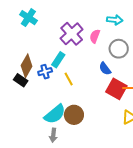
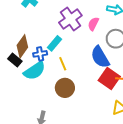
blue semicircle: (105, 69) -> (100, 57), size x1.6
cyan semicircle: (55, 114) -> (35, 71), moved
brown circle: (74, 115) -> (65, 88), moved

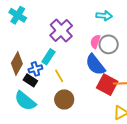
pink semicircle: (93, 24) -> (95, 42), moved
black rectangle: (15, 60) -> (30, 80), moved
cyan semicircle: (35, 71) -> (25, 101), moved, turned 80

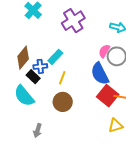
purple cross: (61, 30) -> (73, 21), moved
yellow line: (59, 76) -> (62, 78), turned 40

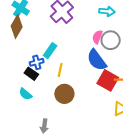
brown diamond: (23, 58) -> (17, 26), moved
cyan semicircle: (24, 96) -> (25, 94), size x0.6

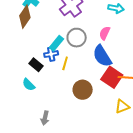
gray circle: (111, 40) -> (77, 38), moved
blue cross: (37, 62) -> (51, 54), moved
brown circle: (64, 94) -> (83, 90), moved

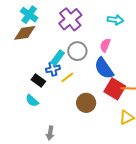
brown diamond: (25, 17) -> (25, 33), turned 50
yellow line: (65, 63) -> (67, 77), turned 40

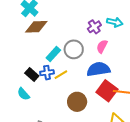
purple cross: (70, 19) -> (94, 27), moved, size x0.6
brown diamond: (25, 33) -> (36, 27), moved
blue semicircle: (104, 68) -> (98, 69), turned 110
blue cross: (53, 69) -> (47, 73), moved

